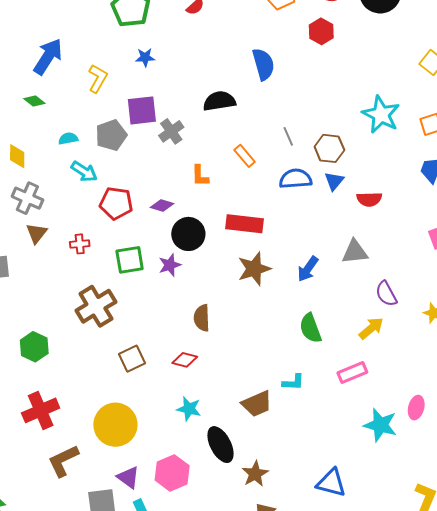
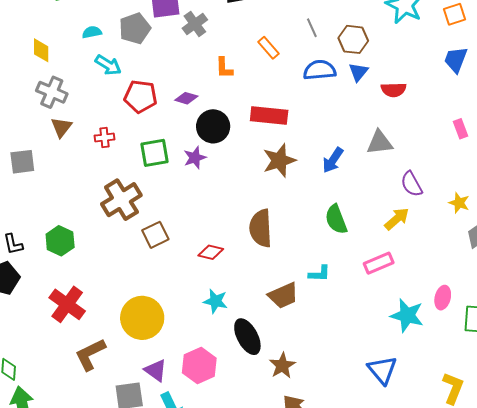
brown semicircle: (202, 318) -> (261, 228), moved, size x1.4
brown square: (132, 359) -> (155, 235), moved
red cross: (41, 410) -> (67, 304), turned -30
blue triangle: (331, 483) -> (382, 370), moved, turned 36

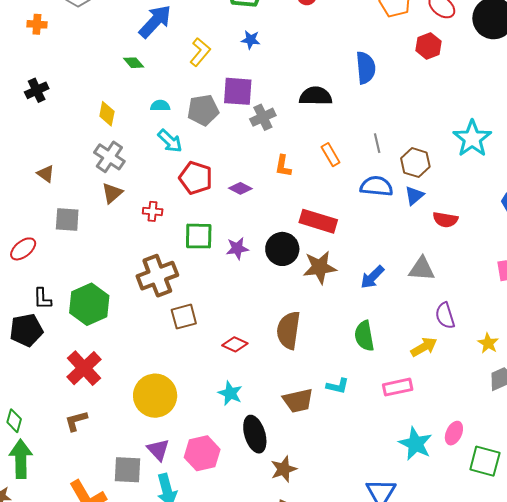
black circle: (213, 126) -> (282, 249), moved
green hexagon: (60, 241) -> (89, 304), size x1.4
brown L-shape: (90, 354) -> (76, 421), moved, size x0.7

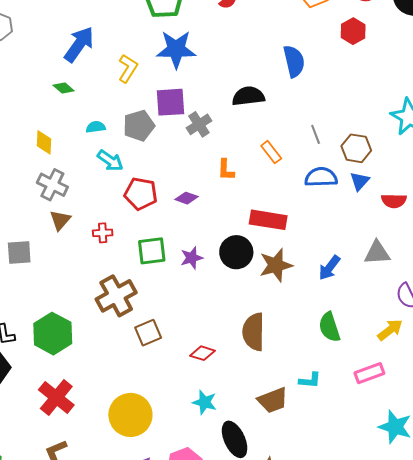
blue star: (251, 40) -> (176, 49), size x2.0

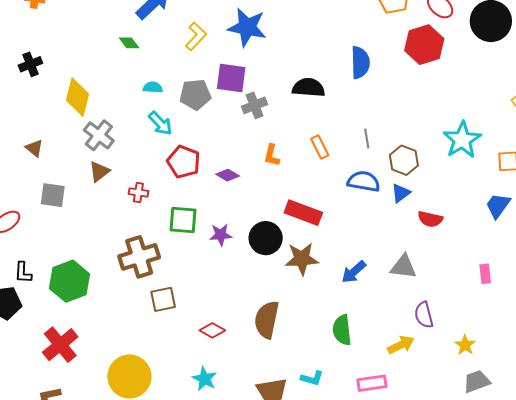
red hexagon: (353, 31) -> (424, 45), size x1.5
yellow diamond: (44, 142) -> (77, 97), moved, size x1.5

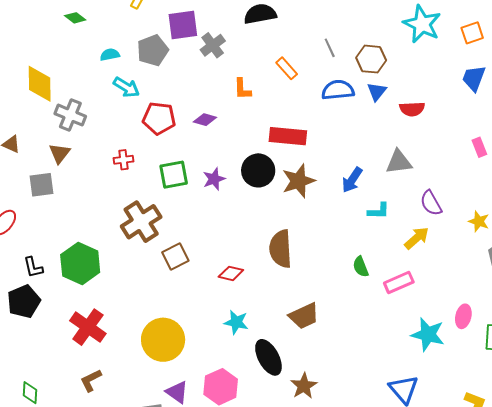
brown triangle: (99, 172) -> (60, 153), moved
green semicircle: (342, 330) -> (361, 267), moved, size x0.7
cyan L-shape: (312, 378) -> (379, 211), moved

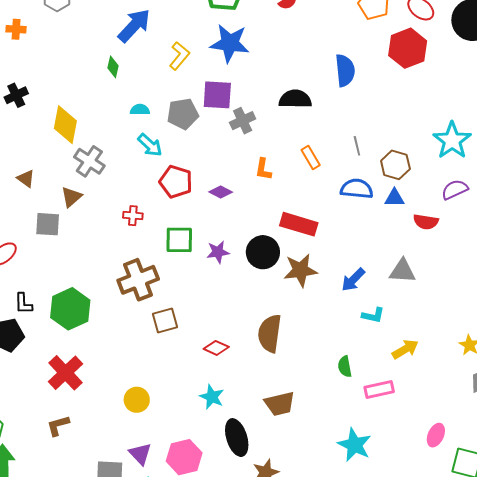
green diamond: (75, 18) -> (113, 67), turned 55
blue triangle: (377, 92) -> (394, 198), turned 40
purple semicircle: (431, 203) -> (455, 190), moved, turned 84
cyan star: (428, 334) -> (355, 445), moved
yellow circle: (163, 340) -> (137, 400), size x0.6

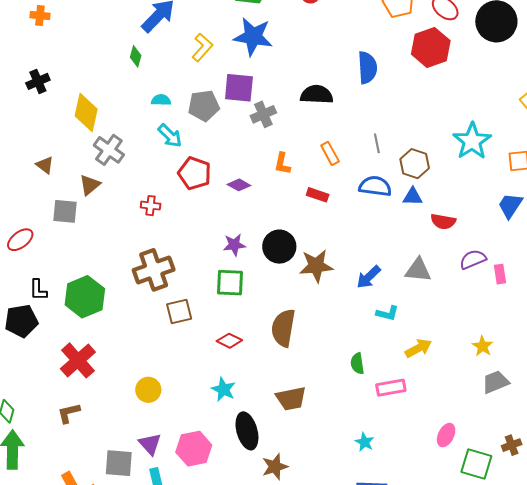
purple semicircle: (455, 190) -> (473, 259), moved
red rectangle: (299, 224) -> (318, 195), moved, size x0.6
green square: (179, 240) -> (230, 283), moved
cyan star: (355, 445) -> (365, 442), size x0.6

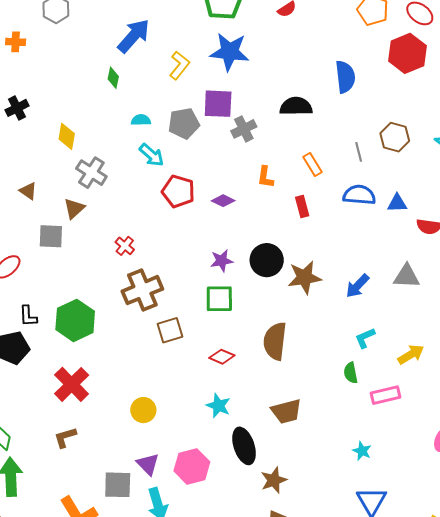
yellow diamond: (86, 112) -> (67, 136), size x0.7
brown hexagon: (415, 164) -> (395, 137), moved
red rectangle: (318, 195) -> (302, 206), turned 60
red cross: (151, 206) -> (125, 246), moved, turned 36
cyan L-shape: (387, 313) -> (365, 338), moved, turned 145

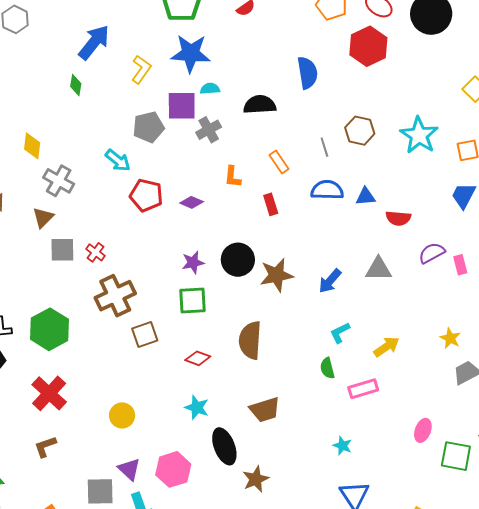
cyan semicircle: (141, 120) -> (210, 89), moved
gray square: (51, 236) -> (62, 250), moved

